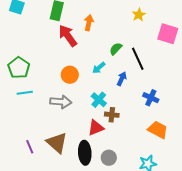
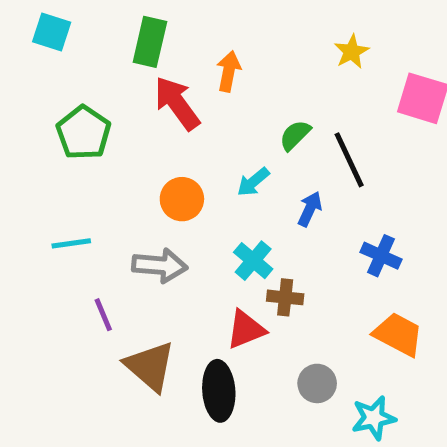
green pentagon: (19, 68) -> (84, 133), moved
purple line: (30, 147) -> (103, 315), moved
gray circle: (109, 158) -> (317, 383), moved

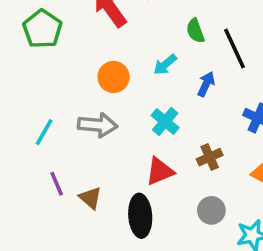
green semicircle: (295, 135) -> (195, 31), turned -65
cyan line: (71, 243) -> (44, 132), moved, turned -52
brown cross: (285, 297) -> (210, 157), moved, turned -30
purple line: (103, 315) -> (57, 184), moved
brown triangle: (150, 366) -> (90, 198), size x0.6

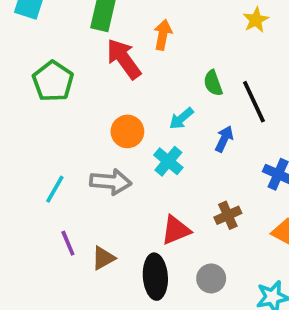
cyan cross: (165, 121) -> (168, 161), moved
brown triangle: (90, 198) -> (103, 258), turned 50
gray circle: (211, 210) -> (211, 278), moved

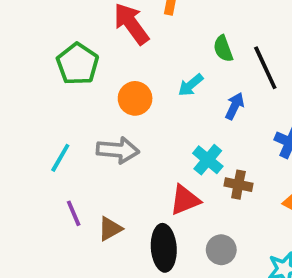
green pentagon: (53, 81) -> (78, 64), moved
cyan cross: (168, 161) -> (208, 160), moved
brown cross: (228, 215) -> (238, 185), turned 35

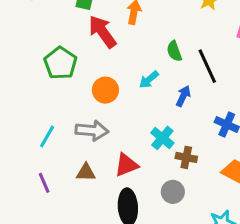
red triangle: (185, 200) -> (126, 165), moved
purple line: (74, 213) -> (44, 183), moved
brown triangle: (110, 229) -> (86, 172), moved, turned 30
gray circle: (221, 250) -> (173, 192), moved

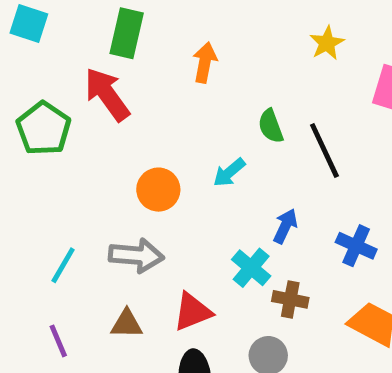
red arrow: (102, 32) -> (107, 94), moved
green pentagon: (61, 63) -> (44, 129), moved
blue arrow: (183, 96) -> (285, 226), moved

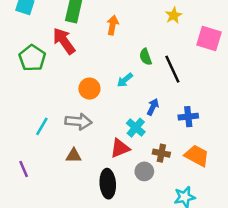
blue cross: (356, 246) -> (188, 117), turned -30
brown cross: (290, 299) -> (161, 153), moved
red triangle: (193, 312) -> (120, 148), moved
purple line: (58, 341) -> (24, 169), moved

